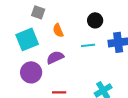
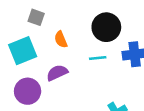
black circle: (95, 20) -> (106, 27), size x1.5

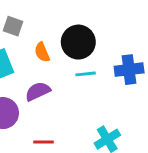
black circle: (106, 27) -> (78, 42), moved

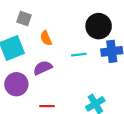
black circle: (78, 42) -> (99, 26), moved

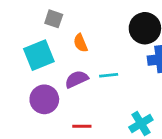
cyan line: (79, 55) -> (109, 75), moved

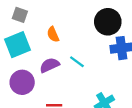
gray square: (54, 19) -> (20, 15), moved
cyan line: (109, 75) -> (77, 62), turned 42

